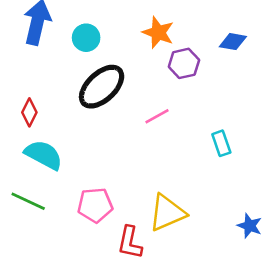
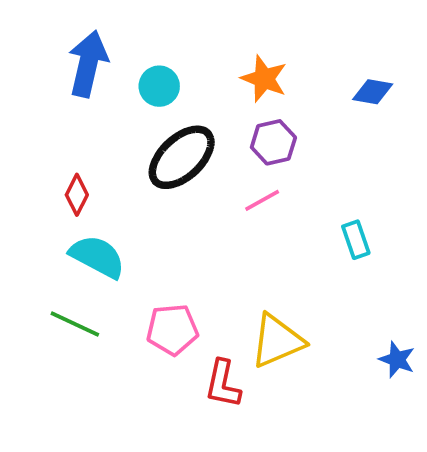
purple hexagon: (184, 63) -> (273, 142), moved

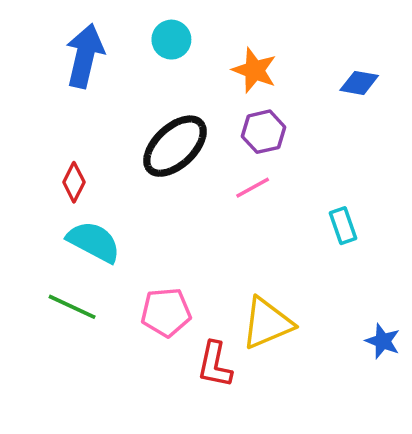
cyan circle: (159, 86) -> (171, 40), moved

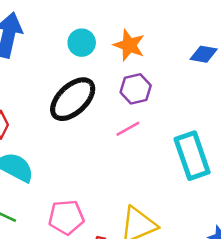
cyan circle: (171, 40) -> (82, 43), moved
cyan rectangle: (343, 226) -> (192, 156), size x1.8

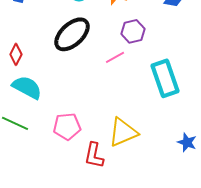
purple hexagon: (136, 89) -> (133, 31), moved

